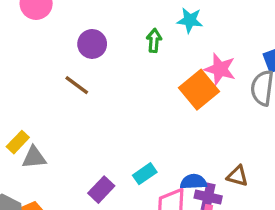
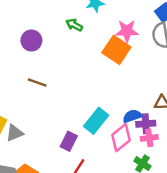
green arrow: (154, 40) -> (74, 25), turned -49
brown line: (77, 85) -> (37, 83), moved
cyan rectangle: (145, 174) -> (96, 121), size x1.5

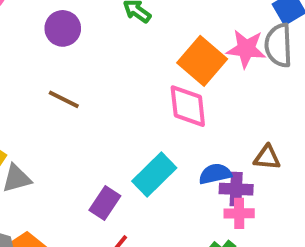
pink star: (127, 31) -> (246, 49), moved
pink diamond: (121, 138) -> (188, 106), moved, turned -64

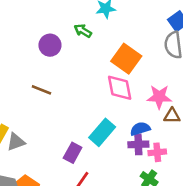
purple circle: (63, 28) -> (50, 45), moved
pink star: (246, 49) -> (159, 97), moved
purple cross: (236, 189) -> (138, 144), moved

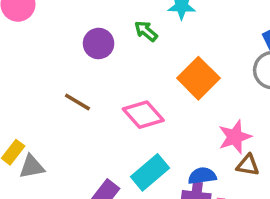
pink diamond: (120, 88) -> (143, 115), moved, turned -40
pink star: (159, 97) -> (235, 137), turned -30

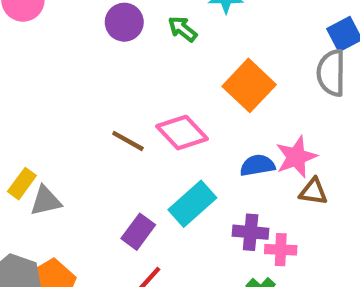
purple circle: (99, 43) -> (124, 22), moved
brown line: (77, 102) -> (128, 141), moved
blue semicircle: (202, 176) -> (257, 165), moved

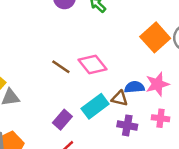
orange square: (249, 85) -> (155, 37), moved
brown triangle: (313, 192) -> (120, 98), moved
pink cross: (281, 250) -> (161, 118), moved

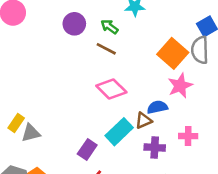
brown line: (61, 67) -> (106, 49), moved
pink star: (157, 84) -> (180, 86), moved
brown triangle: (120, 98) -> (143, 121), turned -30

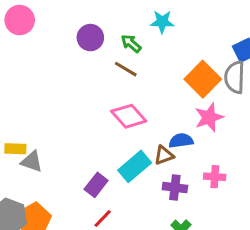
yellow rectangle: (16, 123) -> (15, 149), turned 54
gray triangle: (31, 133) -> (32, 162), turned 30

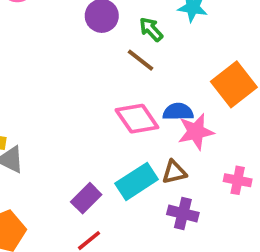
pink star: (209, 117) -> (196, 132), moved
blue semicircle: (181, 141) -> (178, 112), moved
pink cross: (215, 177) -> (238, 180), moved

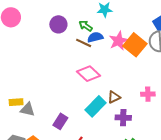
blue semicircle: (178, 112) -> (95, 37), moved
pink star: (196, 132) -> (119, 41), moved
purple rectangle: (86, 198) -> (60, 121), moved

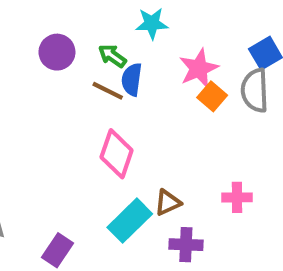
blue semicircle: (95, 37) -> (132, 79), turned -70
pink star: (119, 41) -> (199, 68), moved
orange square: (135, 45) -> (212, 96), size x0.6
pink diamond: (88, 74) -> (117, 154), turned 65

